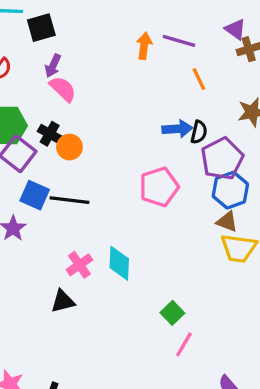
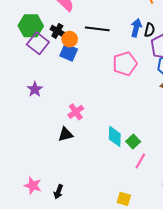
blue arrow: (177, 129) -> (136, 28), turned -72
blue square: (35, 195) -> (69, 52), moved
black line: (69, 200) -> (97, 29), moved
cyan diamond: (119, 263) -> (115, 136), moved

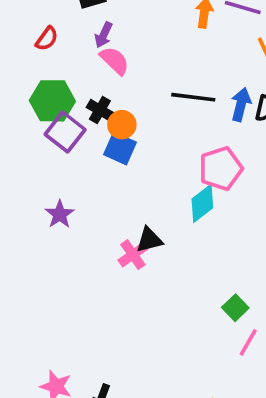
black line: (97, 29) -> (193, 97), moved
black triangle: (66, 134) -> (149, 240), moved
cyan diamond: (115, 136) -> (202, 203), moved, turned 50

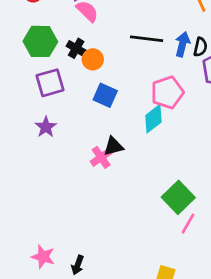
purple square: (65, 132) -> (50, 83), moved, turned 36
blue square: (120, 148) -> (105, 95), moved
green square: (235, 308) -> (178, 197), size x1.6

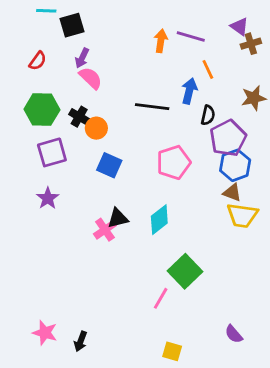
blue arrow: (182, 44) -> (189, 91), moved
cyan diamond: (153, 119) -> (159, 220), moved
pink line: (188, 224) -> (161, 298), moved

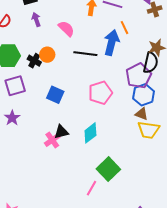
purple arrow: (82, 58) -> (36, 20), turned 136
pink semicircle: (91, 78) -> (66, 29), moved
blue arrow: (189, 91) -> (111, 43), size x1.4
black semicircle: (208, 115) -> (151, 63), moved, size x1.5
orange circle: (96, 128) -> (47, 55), moved

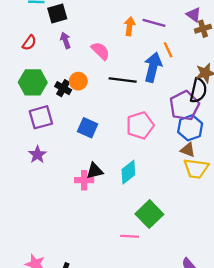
pink cross: (52, 140) -> (84, 180), turned 35
pink line: (91, 188) -> (130, 236), turned 63

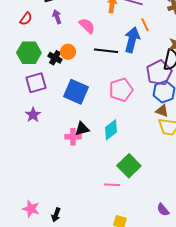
blue square: (88, 128) -> (76, 92), size x1.4

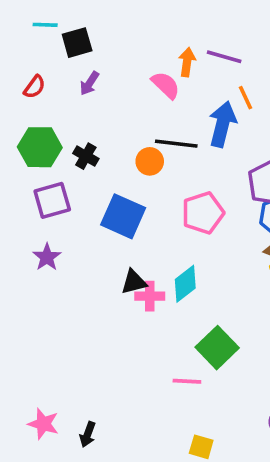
purple arrow: (57, 17) -> (89, 83), turned -128
pink semicircle: (87, 26) -> (166, 85), moved
orange circle: (68, 52) -> (150, 161), moved
pink cross: (73, 137) -> (150, 296), moved

